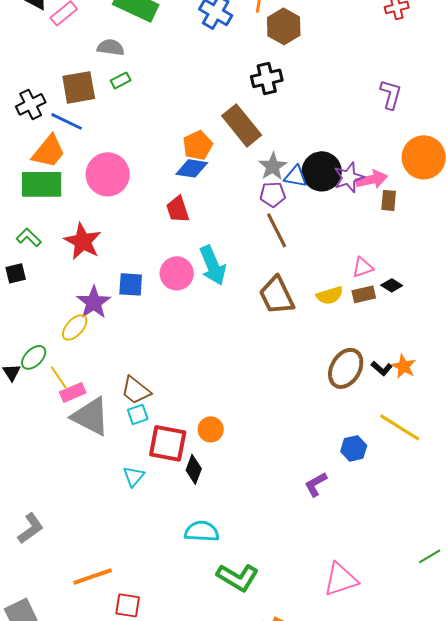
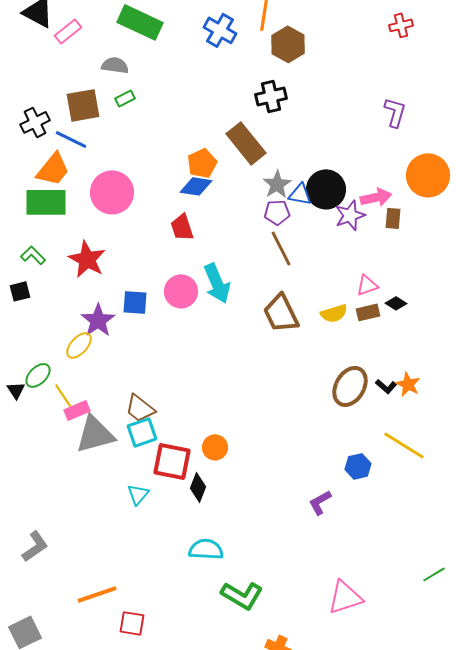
purple star: (349, 177) -> (350, 215), moved
cyan square: (138, 414) -> (142, 432), size x1.4
gray triangle: (91, 416) -> (95, 434), turned -42

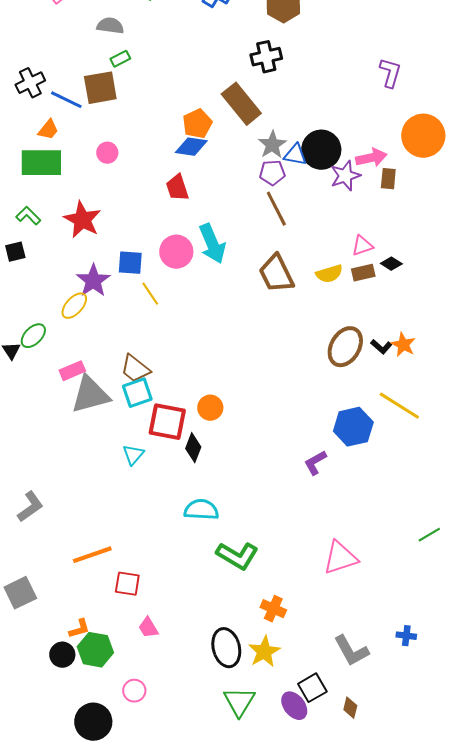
brown square: (83, 105) -> (100, 88), moved
orange trapezoid: (53, 169) -> (48, 130), size x0.6
pink circle: (112, 192) -> (107, 153), size x0.5
yellow line: (63, 395) -> (150, 294), moved
blue hexagon: (358, 466) -> (353, 427), size x1.5

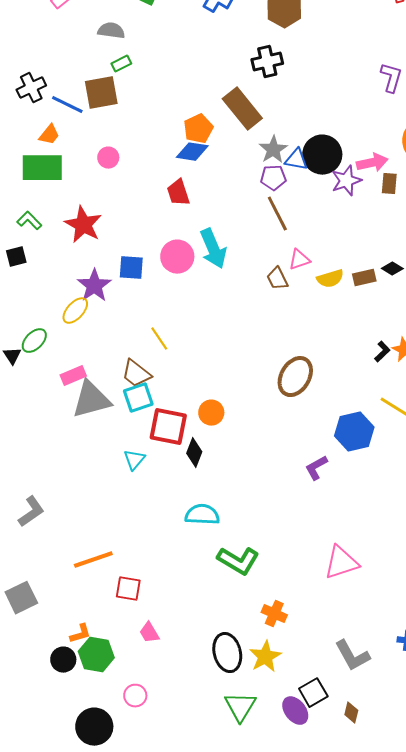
pink triangle: (362, 246) -> (299, 260), moved
brown trapezoid: (276, 274) -> (277, 279), size x0.6
yellow line: (150, 294) -> (159, 339), moved
brown ellipse: (345, 347) -> (295, 377), moved
black L-shape: (381, 347) -> (382, 352), turned -85

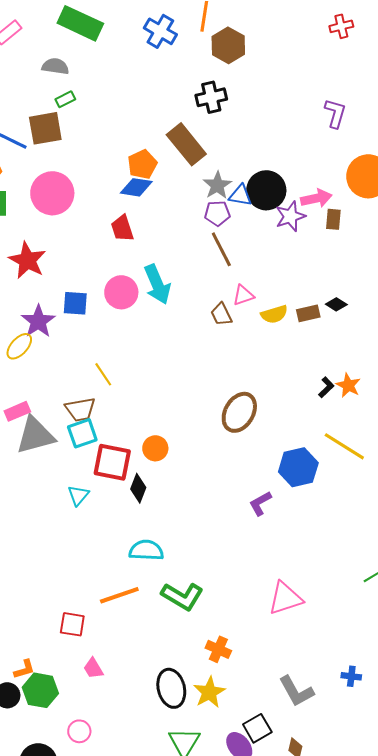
pink circle: (108, 158) -> (52, 193), size x2.0
brown trapezoid: (136, 374) -> (80, 409), turned -48
orange line: (93, 560) -> (119, 595), moved

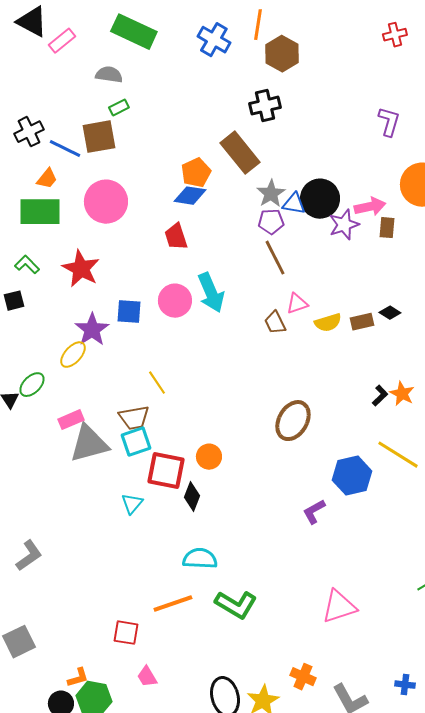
orange cross: (218, 649) -> (303, 677), moved

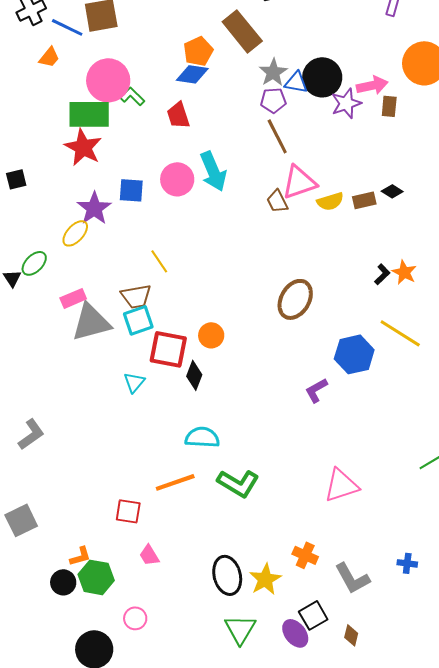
green rectangle: (40, 212) -> (89, 114), moved
green L-shape: (27, 265) -> (132, 96), moved
pink triangle: (297, 304) -> (299, 182), size x1.6

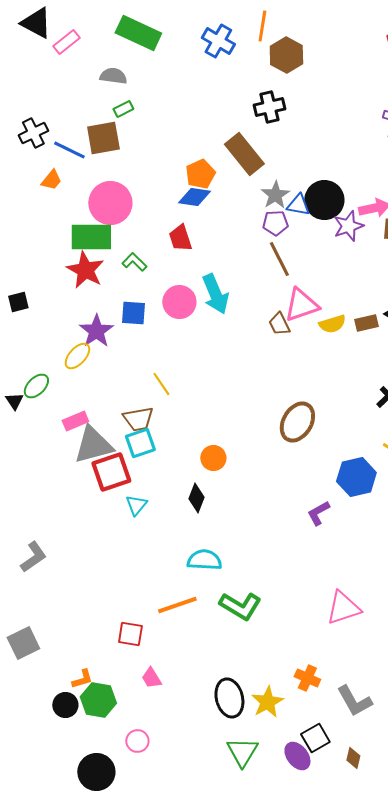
green L-shape: (132, 96) -> (134, 262), moved
red square: (168, 349) -> (111, 472), moved, turned -30

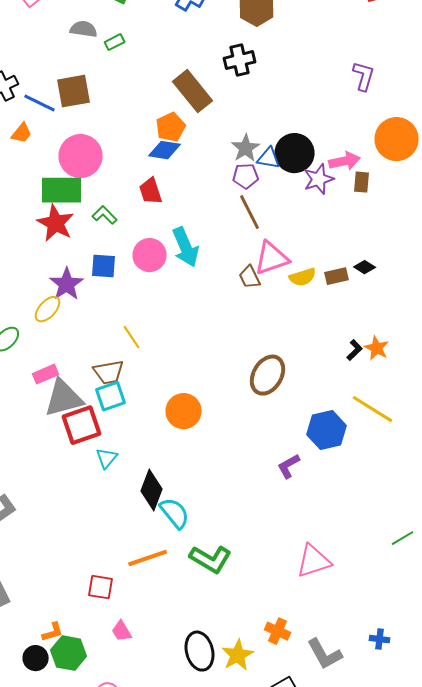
green rectangle: (123, 109) -> (115, 42), moved
brown rectangle: (244, 154) -> (193, 91), moved
orange circle: (213, 458) -> (184, 411), size x1.4
black diamond: (196, 498) -> (152, 490), moved, size x1.4
cyan semicircle: (204, 560) -> (175, 513), turned 48

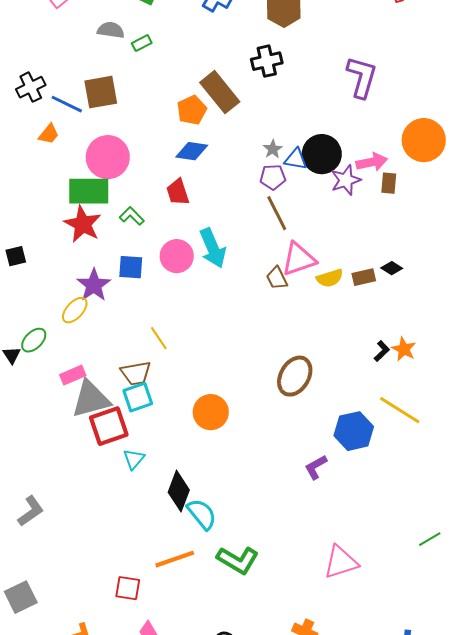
purple L-shape: (364, 76) -> (362, 77), moved, size x1.4
orange pentagon: (171, 127) -> (192, 110), moved
gray star: (246, 148) -> (273, 149), size x0.7

